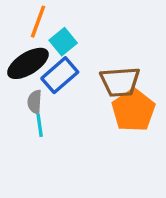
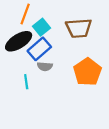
brown trapezoid: (120, 82) -> (79, 28), moved
gray semicircle: (35, 102) -> (45, 66), moved, turned -88

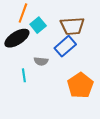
blue rectangle: (39, 49) -> (65, 46), moved
orange pentagon: (87, 72) -> (80, 85), moved

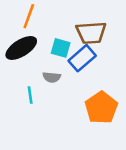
cyan square: (38, 25) -> (61, 48), moved, turned -35

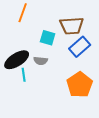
black ellipse: (21, 48) -> (17, 60), moved
blue rectangle: (82, 58) -> (80, 47), moved

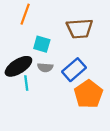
cyan square: (48, 38) -> (42, 44), moved
blue rectangle: (80, 47) -> (74, 70), moved

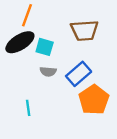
black ellipse: (18, 66) -> (20, 42), moved
cyan line: (26, 83) -> (28, 108), moved

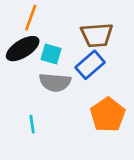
gray semicircle: (48, 72) -> (55, 82), size x1.6
blue rectangle: (79, 74) -> (90, 65), moved

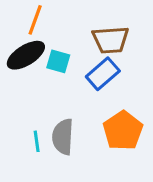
gray semicircle: (55, 82) -> (63, 137), moved, turned 88

